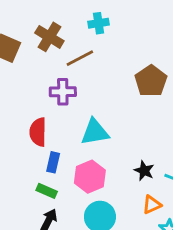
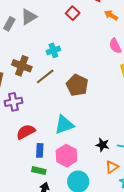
brown pentagon: (151, 81) -> (77, 85), moved
purple cross: (63, 92) -> (14, 102), moved
red semicircle: (38, 132) -> (26, 132), turned 72

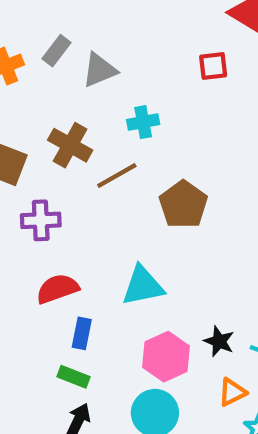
red square: (73, 13) -> (213, 66), moved, turned 32
gray triangle: (29, 17) -> (99, 70), moved
pink hexagon: (66, 156) -> (166, 357), moved

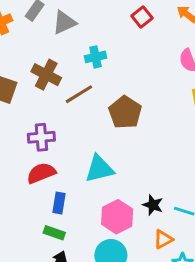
red square: (213, 66) -> (142, 17), turned -30
purple cross: (41, 220) -> (41, 137), moved

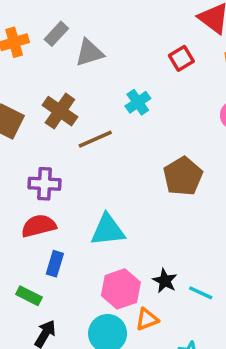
cyan cross: (96, 57) -> (138, 102), moved, turned -30
brown pentagon: (125, 112) -> (183, 176), moved
green rectangle: (54, 233) -> (29, 296), moved
orange triangle: (163, 239) -> (147, 319), moved

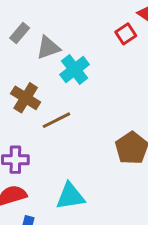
red square: (181, 58) -> (126, 34), moved
cyan cross: (138, 102) -> (75, 69), moved, size x1.4

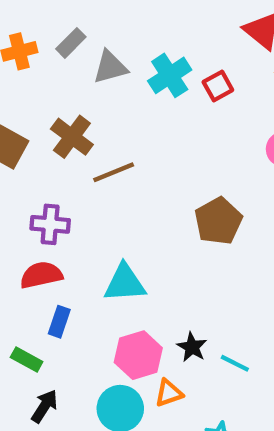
red square: (126, 34) -> (218, 86), moved
cyan cross: (75, 69) -> (170, 75), moved

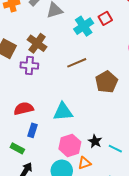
cyan cross: (170, 75) -> (84, 26), moved
brown line: (114, 172) -> (77, 63), moved
purple cross: (50, 224) -> (29, 66), moved

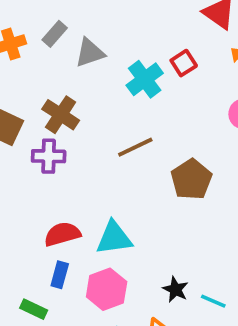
red semicircle: (24, 109) -> (62, 234), moved
pink hexagon: (70, 145) -> (107, 289), moved

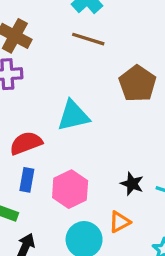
brown line: (135, 147) -> (88, 39), moved, turned 48
cyan triangle: (114, 238) -> (73, 116), moved

